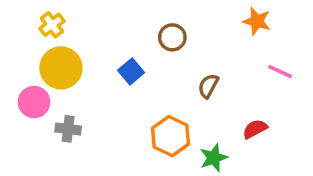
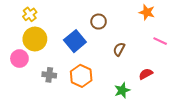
blue square: (131, 71) -> (75, 41), size x1.5
gray cross: (68, 129) -> (49, 75), moved
orange hexagon: (171, 136) -> (81, 76), moved

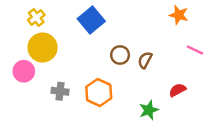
brown circle: (99, 22) -> (120, 55), moved
blue square: (75, 41) -> (91, 20), moved

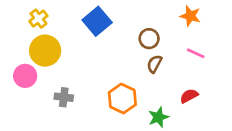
pink line: (195, 50) -> (196, 53), moved
brown circle: (120, 55) -> (149, 39), moved
orange hexagon: (99, 93) -> (122, 99), moved

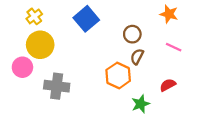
gray cross: (64, 97) -> (57, 86), size x1.5
orange hexagon: (122, 99) -> (118, 75), moved

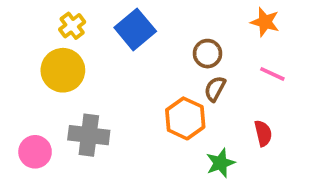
yellow cross: (34, 16) -> (72, 26), moved
pink circle: (22, 67) -> (35, 152), moved
red semicircle: (168, 85) -> (263, 133), turned 105

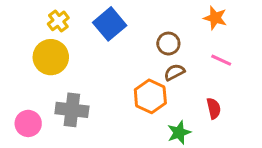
brown semicircle: (215, 89) -> (174, 72), turned 35

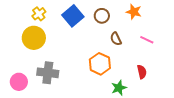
orange star: (215, 18) -> (134, 12), moved
brown circle: (168, 44) -> (102, 16), moved
brown semicircle: (174, 72) -> (116, 39), moved, turned -88

